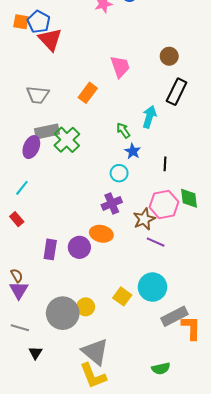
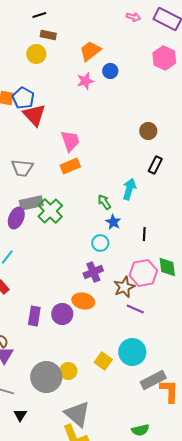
pink trapezoid: (120, 67) -> (70, 141), moved
black rectangle: (177, 92) -> (155, 165), size x0.7
orange rectangle: (88, 93) -> (70, 166), turned 30

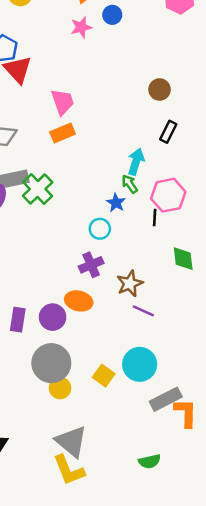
green arrow: (104, 202) -> (130, 184), moved
pink hexagon: (143, 273) -> (168, 195), moved
gray circle: (46, 377) -> (51, 363), moved

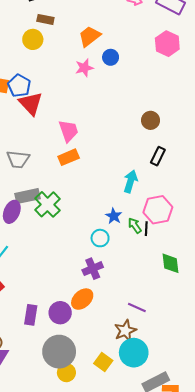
green arrow: (130, 184) -> (135, 225), moved
brown star: (130, 284) -> (125, 331), moved
orange ellipse: (79, 301) -> (82, 299), turned -55

